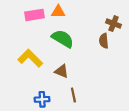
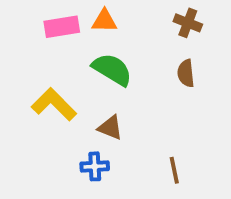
brown cross: (114, 24) -> (188, 23), moved
brown line: (73, 95) -> (174, 170), moved
blue cross: (42, 99) -> (95, 166), moved

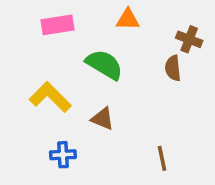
orange triangle: (104, 21) -> (128, 19), moved
brown cross: (188, 23) -> (189, 39), moved
blue cross: (95, 166) -> (63, 155), moved

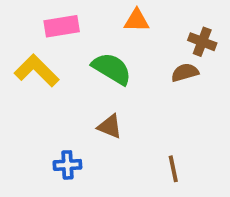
brown semicircle: (173, 68) -> (185, 73), turned 80
yellow L-shape: (50, 97) -> (37, 71), moved

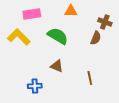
brown semicircle: (185, 73) -> (96, 38), turned 128
brown line: (173, 169) -> (90, 78), moved

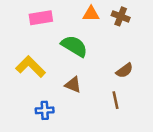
brown cross: (105, 22) -> (121, 16), moved
yellow L-shape: (19, 37) -> (31, 67), moved
brown semicircle: (96, 38) -> (124, 71), moved, turned 32

